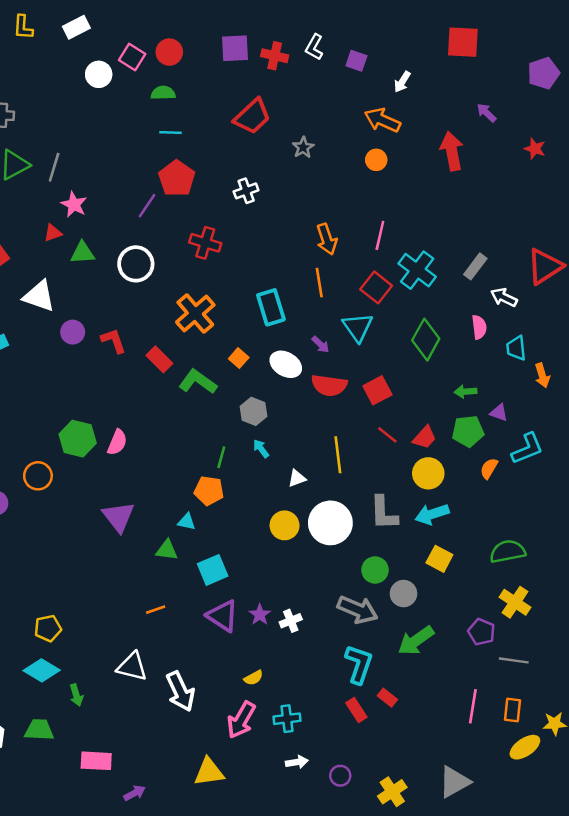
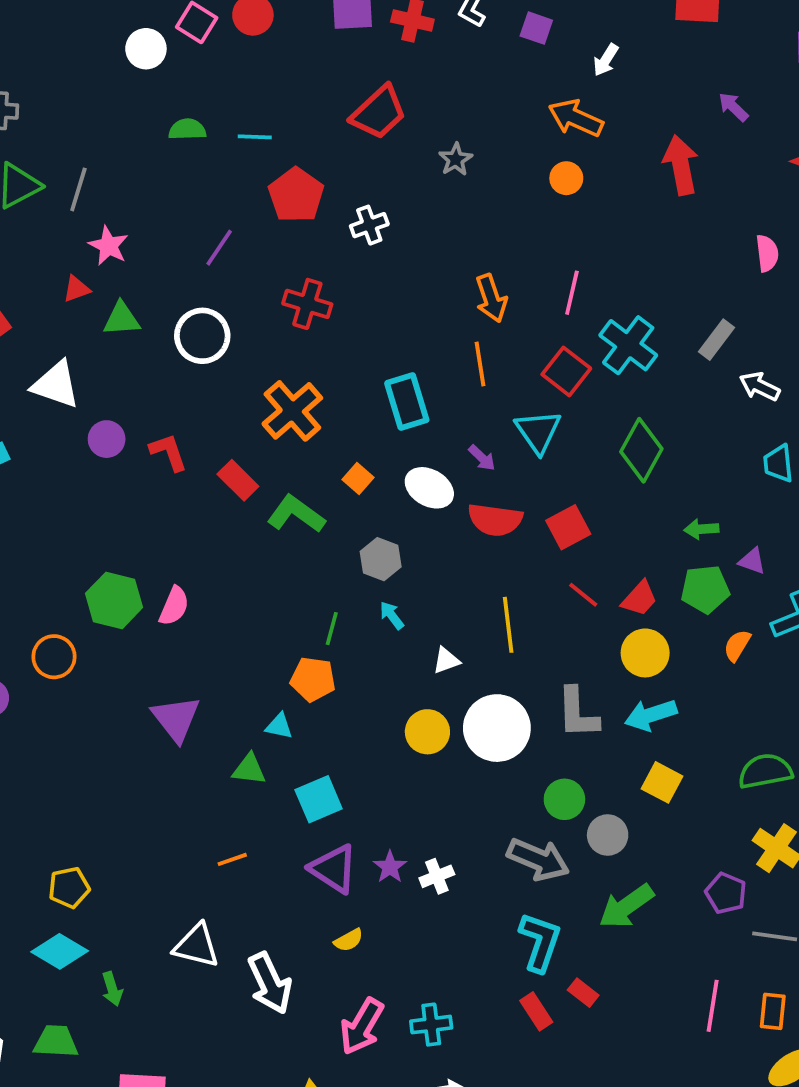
green semicircle: (163, 93) -> (187, 129), moved
red pentagon: (177, 178) -> (296, 195), moved
pink semicircle: (479, 327) -> (767, 253), moved
yellow semicircle: (254, 678) -> (349, 940), moved

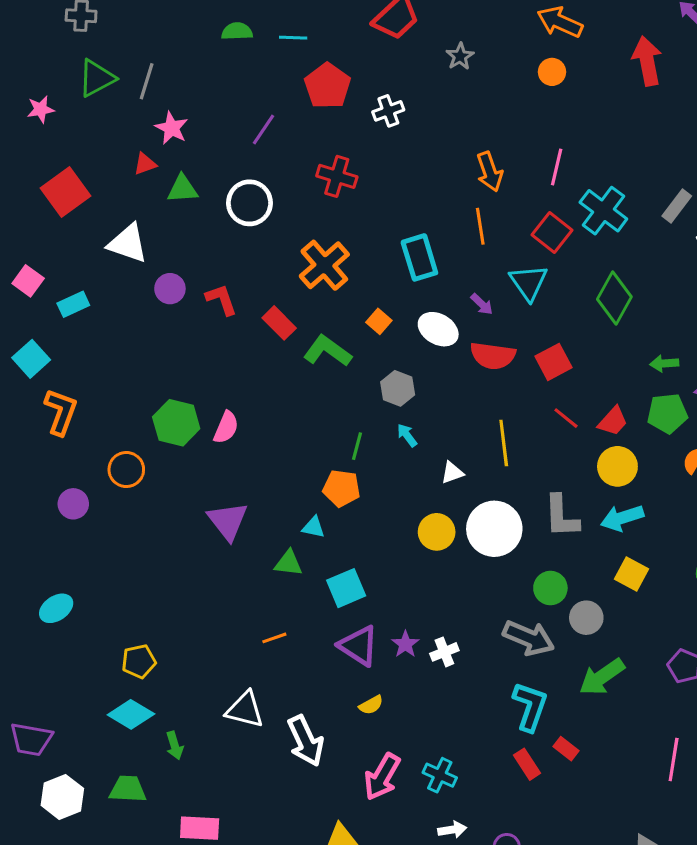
cyan cross: (431, 1025) -> (440, 775), turned 32

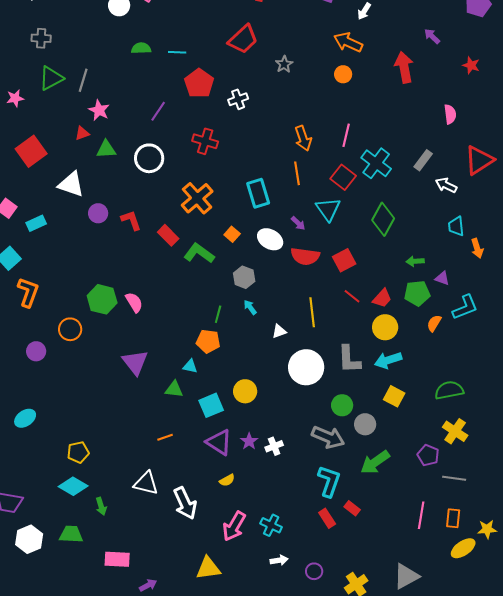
pink semicircle: (226, 427) -> (134, 302), turned -55
yellow circle: (437, 532) -> (245, 391), moved

